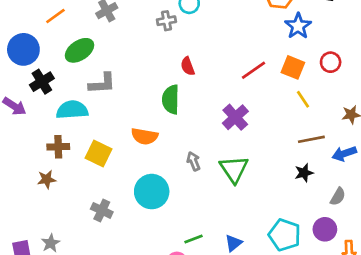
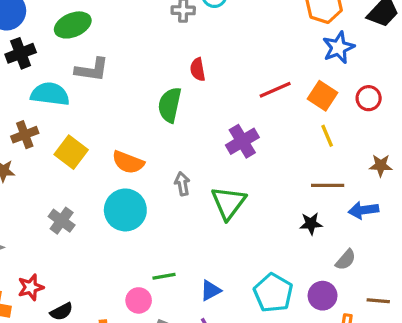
orange semicircle: (145, 136) -> (128, 162), moved
brown cross: (58, 147) -> (25, 135), turned -30

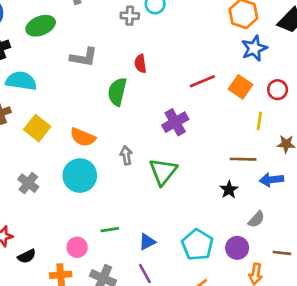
gray L-shape: (92, 70) -> (84, 57), moved
yellow line: (327, 136) -> (259, 121), moved, turned 30
black star: (311, 224) -> (229, 190), turned -30
pink circle: (139, 300) -> (77, 247), moved

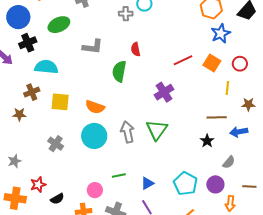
yellow square: (37, 128) -> (60, 102), turned -30
gray arrow: (126, 155) -> (127, 132), moved, size x1.5

